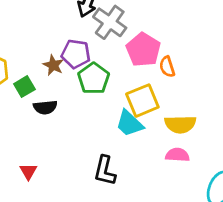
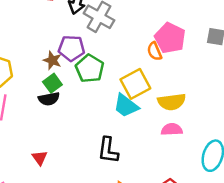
pink pentagon: (143, 50) -> (170, 38), moved
green square: (24, 87) -> (52, 83), moved

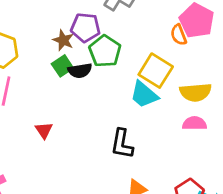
yellow square: (135, 84) -> (156, 71), turned -32
black semicircle: (49, 99) -> (80, 71), moved
red triangle: (40, 158) -> (44, 130), moved

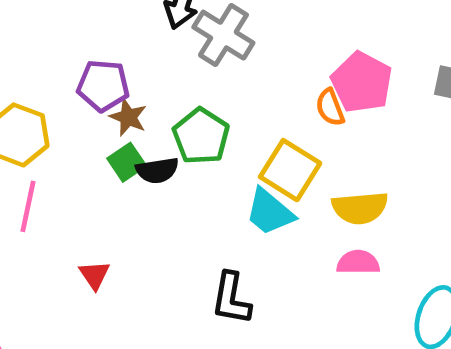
purple pentagon: (85, 27) -> (103, 86), moved

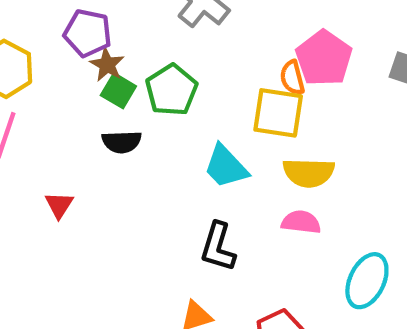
green square: (127, 162) -> (118, 91), moved, turned -32
black semicircle: (157, 170) -> (122, 142), moved
yellow square: (290, 170) -> (278, 113), moved, turned -30
black L-shape: (231, 298) -> (218, 247), moved

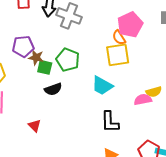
pink pentagon: (324, 58) -> (130, 25), turned 30
yellow semicircle: (309, 173) -> (154, 92), moved, size x0.7

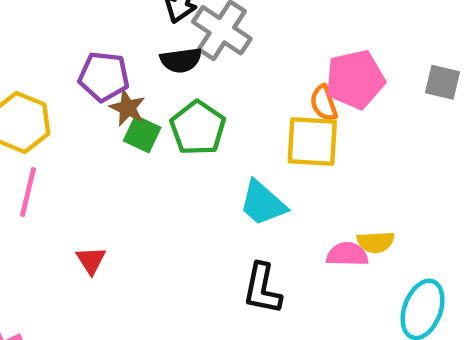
black semicircle: (53, 89) -> (181, 60), moved

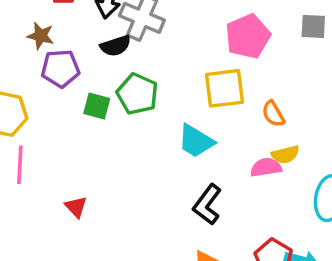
orange semicircle: (324, 103) -> (273, 114), moved
brown star: (127, 108) -> (41, 36), moved
black L-shape: (262, 289) -> (207, 205), turned 36

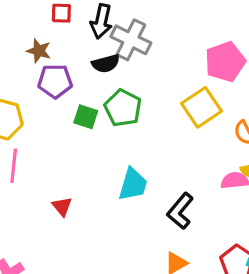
yellow square: (224, 88) -> (201, 107), turned -30
cyan trapezoid: (196, 141) -> (133, 184), moved, turned -108

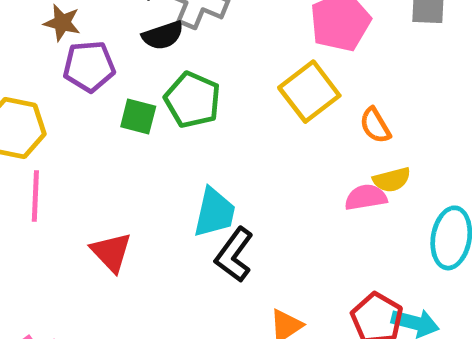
red triangle: (62, 206) -> (111, 252), size x1.4
black L-shape: (180, 211) -> (234, 255), moved

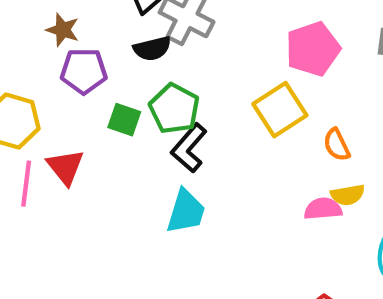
red triangle: (111, 252) -> (65, 167), moved
black L-shape: (234, 255) -> (189, 148), moved

